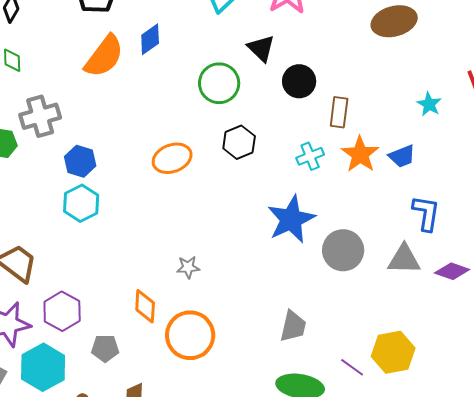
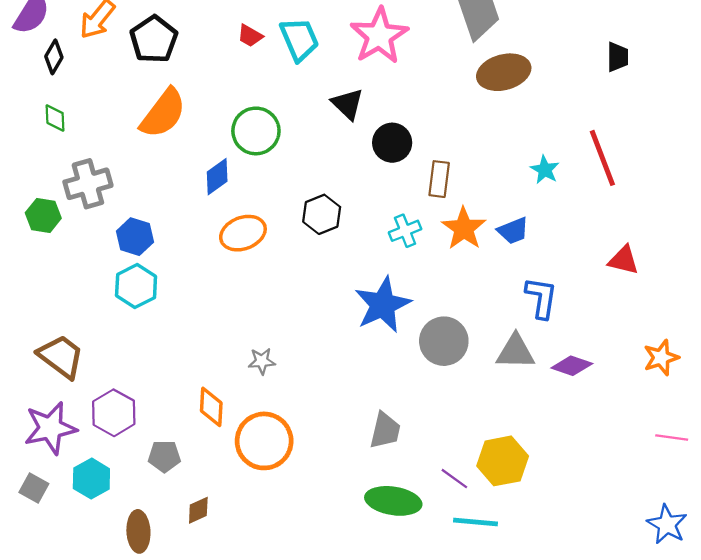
blue diamond: (150, 39) -> (217, 177), moved
green circle: (219, 83) -> (256, 131), moved
cyan hexagon: (43, 367) -> (91, 479), size x0.7

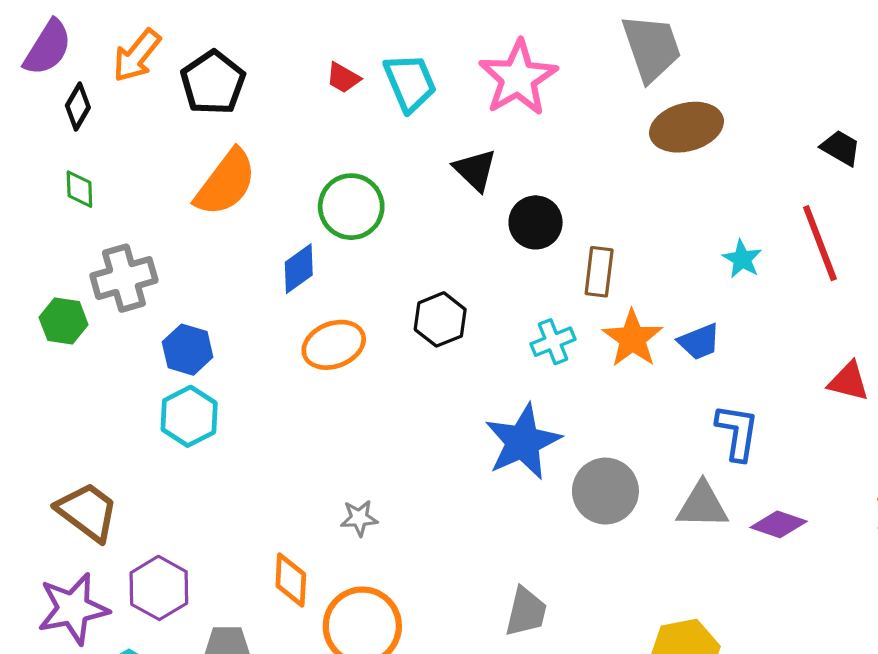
black trapezoid: (618, 57) -> (841, 148), moved, turned -60

